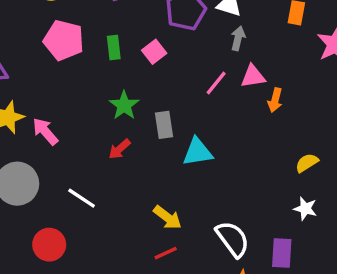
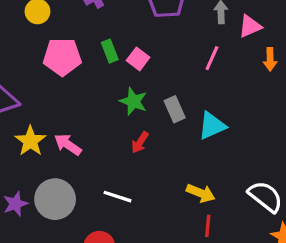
pink square: (154, 52) -> (138, 59), moved
pink triangle: (253, 76) -> (250, 26), moved
red line: (166, 253) -> (208, 226), turned -45

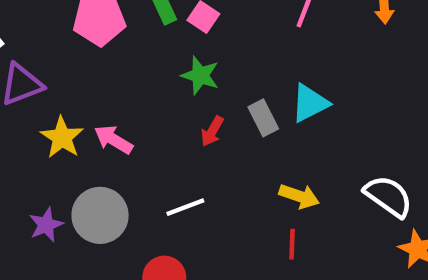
gray rectangle: (175, 109) -> (263, 118), moved
white line: (117, 197) -> (185, 207), turned -36
red line: (208, 226) -> (292, 244), moved

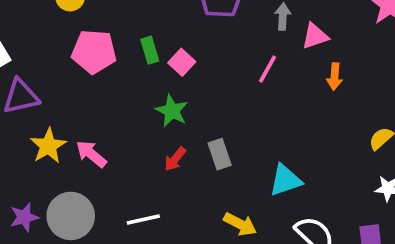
cyan triangle: (310, 103) -> (285, 180), moved

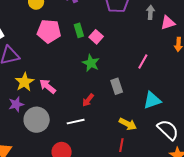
pink line: (267, 69) -> (143, 61), moved
red arrow: (175, 159) -> (88, 100), moved
purple star: (24, 217) -> (16, 104), moved

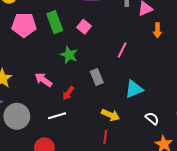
green rectangle: (79, 30) -> (55, 22), size x1.5
pink square: (96, 37) -> (84, 27), moved
pink arrow: (48, 86) -> (43, 80), moved
white semicircle: (168, 130) -> (152, 118), size x0.6

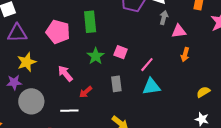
pink pentagon: (24, 25) -> (58, 32), moved
pink square: (84, 27) -> (121, 52), moved, turned -32
cyan triangle: (134, 89) -> (151, 87), moved

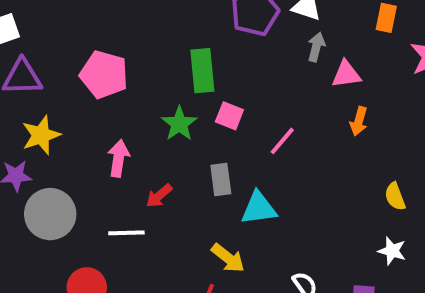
green rectangle: (90, 22) -> (202, 71), moved
pink arrow: (65, 73) -> (119, 158), turned 48
cyan triangle: (151, 87) -> (259, 208), moved
yellow semicircle: (203, 92) -> (395, 196), turned -80

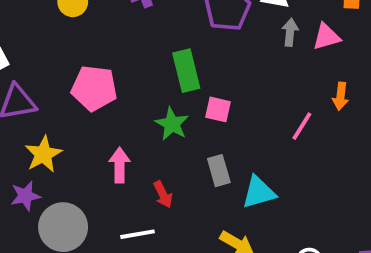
pink triangle: (346, 74) -> (326, 37), moved
pink line: (282, 141) -> (302, 126), moved
red arrow: (159, 196) -> (163, 194), turned -68

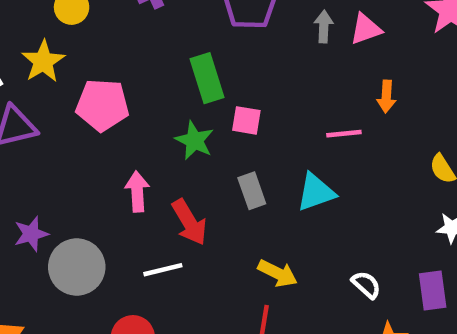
pink line: (302, 126) -> (344, 134), turned 56
yellow star: (43, 154) -> (43, 61), moved
cyan triangle: (259, 192) -> (316, 192), moved
red arrow: (163, 194) -> (189, 222), size x1.5

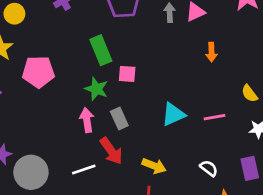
pink line: (344, 134) -> (214, 117), moved
gray rectangle: (252, 191) -> (119, 119), moved
pink arrow: (137, 192) -> (87, 120), moved
red arrow: (189, 222) -> (111, 151), moved

